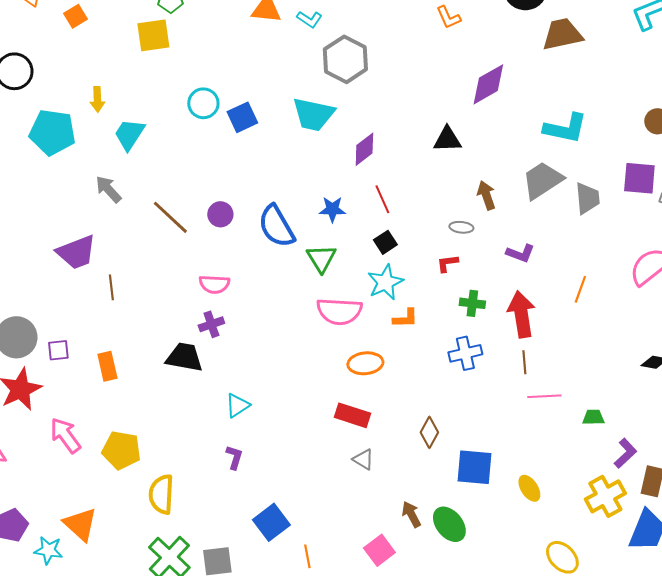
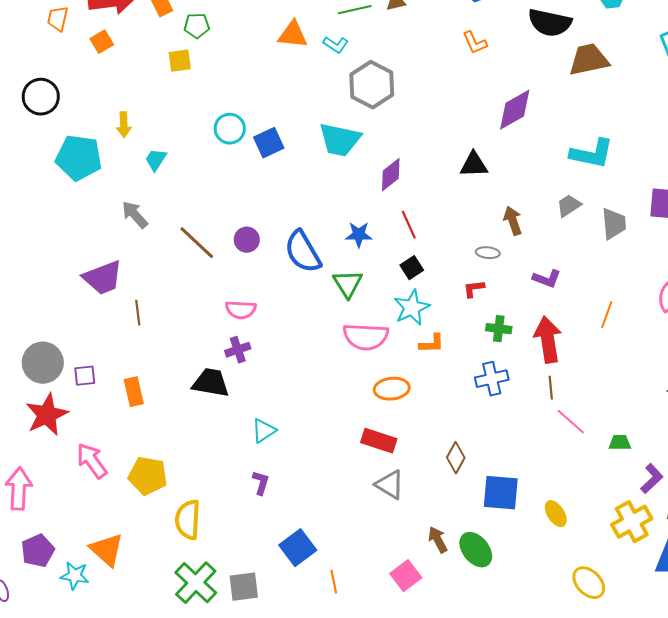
yellow square: (153, 35) -> (180, 61), size x0.7
cyan trapezoid: (129, 134) -> (156, 160), size x0.7
gray trapezoid: (542, 180) -> (569, 206), size x0.6
pink line: (544, 396) -> (571, 422), turned 44
gray triangle: (363, 459) -> (390, 485), size x1.4

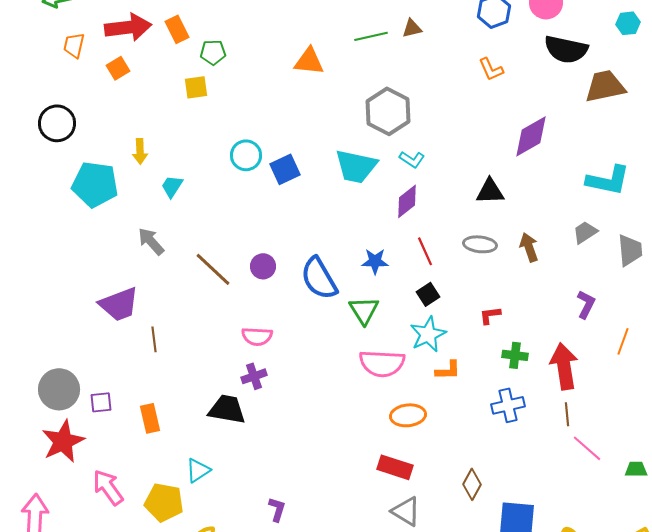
cyan L-shape: (336, 45) -> (412, 159), moved
gray ellipse: (488, 253) -> (480, 244), moved, size x1.4
purple L-shape: (547, 279) -> (586, 304), moved, turned -84
cyan triangle: (264, 431) -> (198, 470), moved

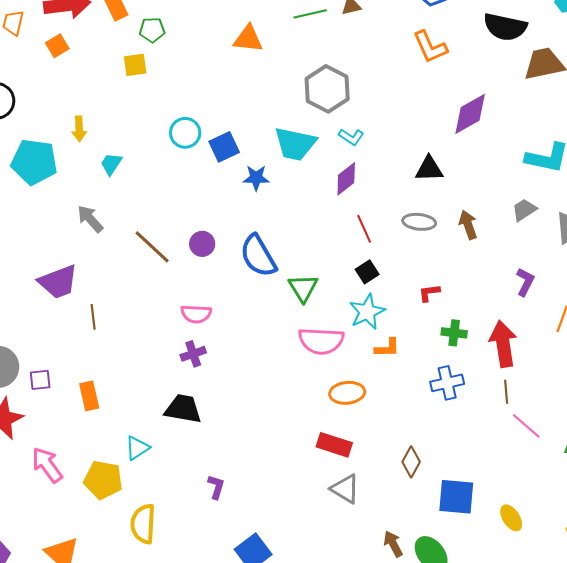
orange L-shape: (491, 69) -> (430, 47), size x1.4
blue star: (375, 261) -> (256, 178), moved
black trapezoid: (227, 409) -> (183, 409), moved

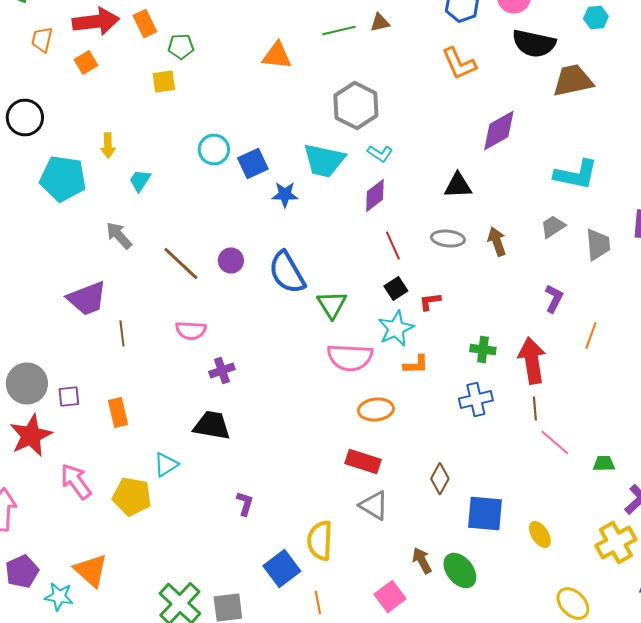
red L-shape: (429, 293) -> (430, 302), moved
pink semicircle: (196, 314) -> (191, 330), moved
yellow semicircle: (143, 524) -> (320, 540), moved

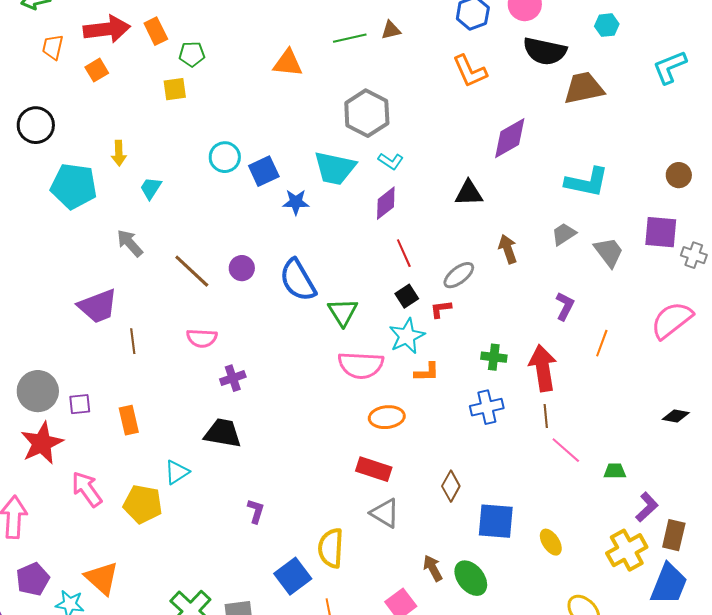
gray ellipse: (448, 238) -> (459, 275), moved, turned -44
gray trapezoid: (598, 244) -> (609, 252), turned -32

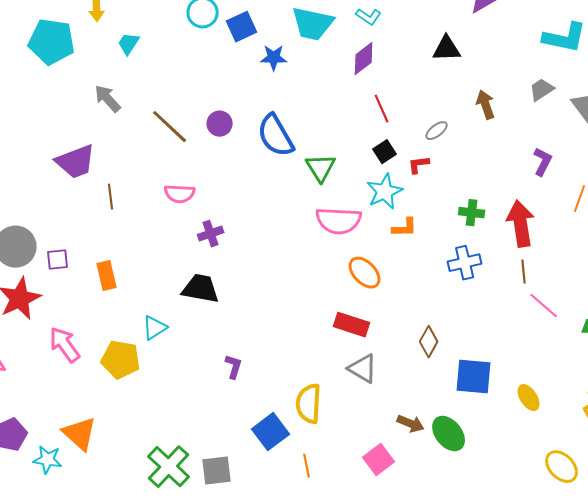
gray ellipse: (459, 275) -> (437, 131), size x0.7
orange ellipse: (387, 417) -> (365, 273), turned 52
brown arrow: (433, 568) -> (411, 424), turned 140

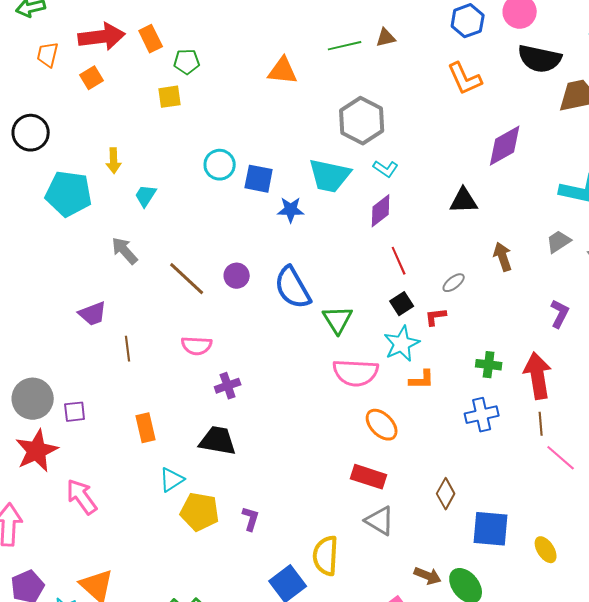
blue square: (242, 27) -> (259, 179), turned 36
purple trapezoid: (76, 162) -> (93, 314), size x0.7
orange rectangle: (107, 276) -> (146, 428), moved
yellow pentagon: (121, 360) -> (200, 512), moved

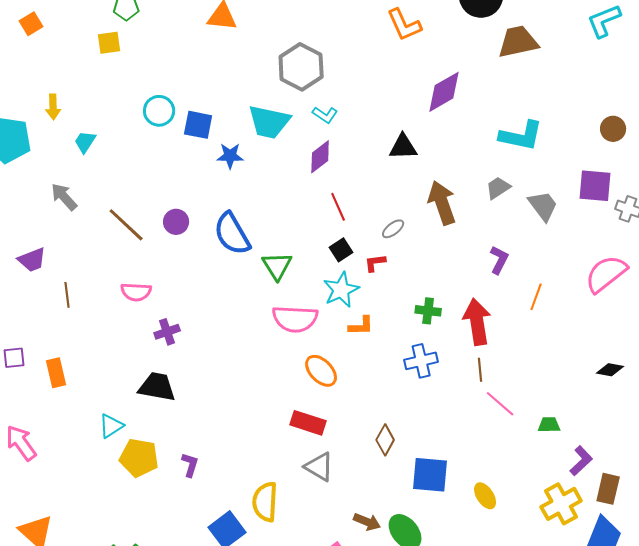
brown arrow: (503, 257) -> (442, 203), size x1.5
orange rectangle: (146, 428) -> (56, 373), moved

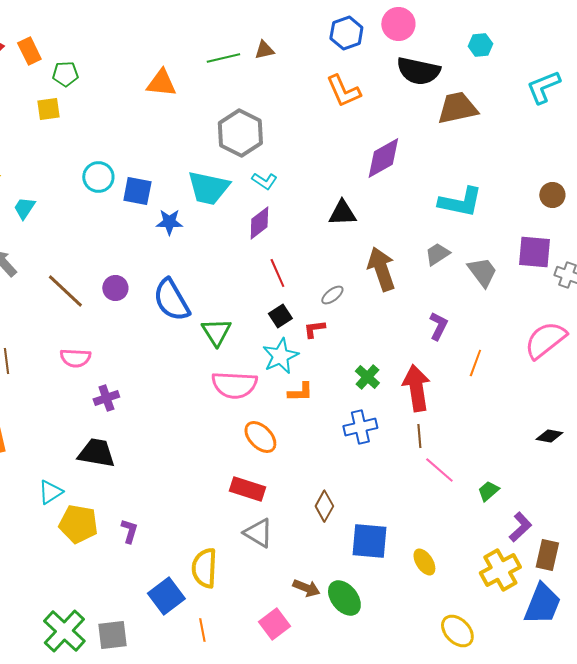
green cross: (428, 311) -> (367, 377), turned 35
green trapezoid: (549, 425) -> (488, 491), turned -40

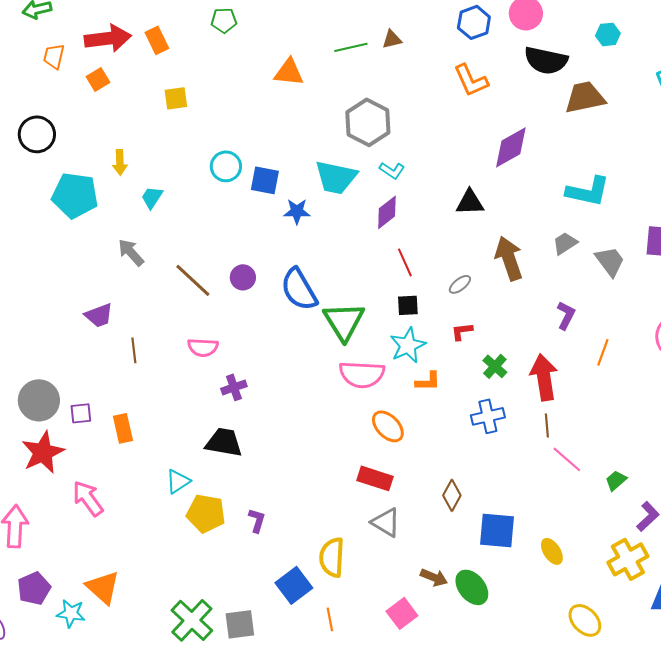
green pentagon: (65, 74) -> (224, 20), moved
black square: (280, 316) -> (408, 305), turned 30
red L-shape: (314, 329) -> (462, 331), moved
green triangle: (216, 332) -> (344, 321), size x1.4

